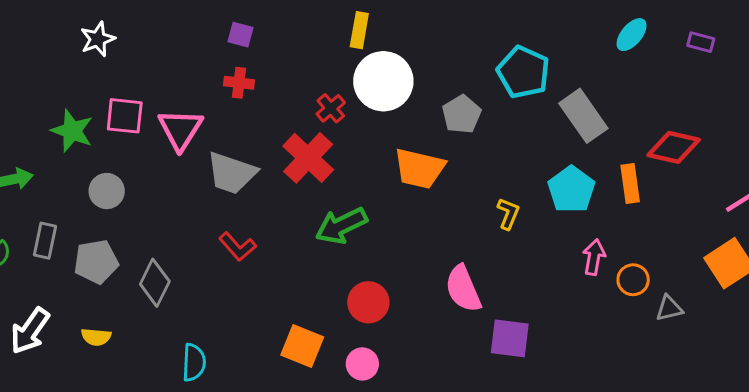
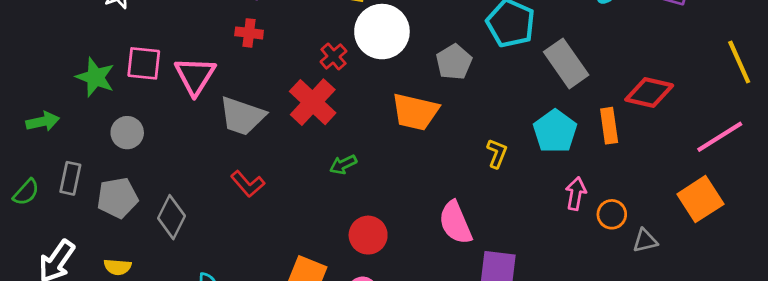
green arrow: (341, 226) -> (343, 164), size x0.6

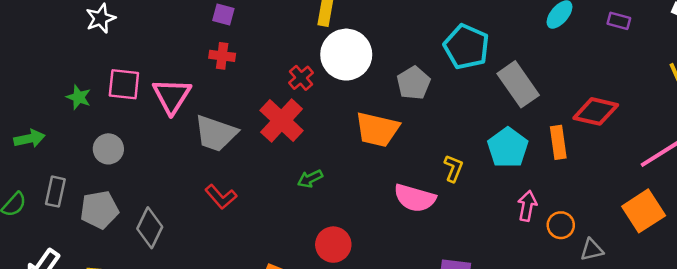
green star: (95, 77) -> (79, 97), size x0.7
pink semicircle: (455, 223) -> (415, 198), moved, turned -51

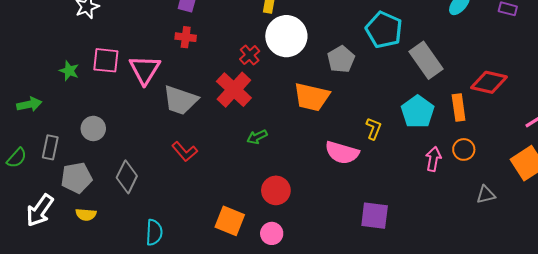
gray circle: (108, 149) -> (93, 128), moved
gray pentagon: (99, 210) -> (76, 178), moved
orange circle: (561, 225) -> (464, 149), moved

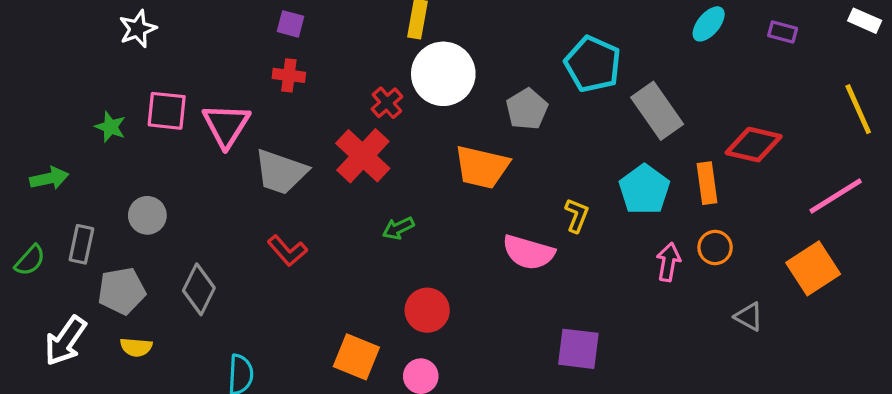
gray triangle: (486, 195) -> (749, 317), turned 42

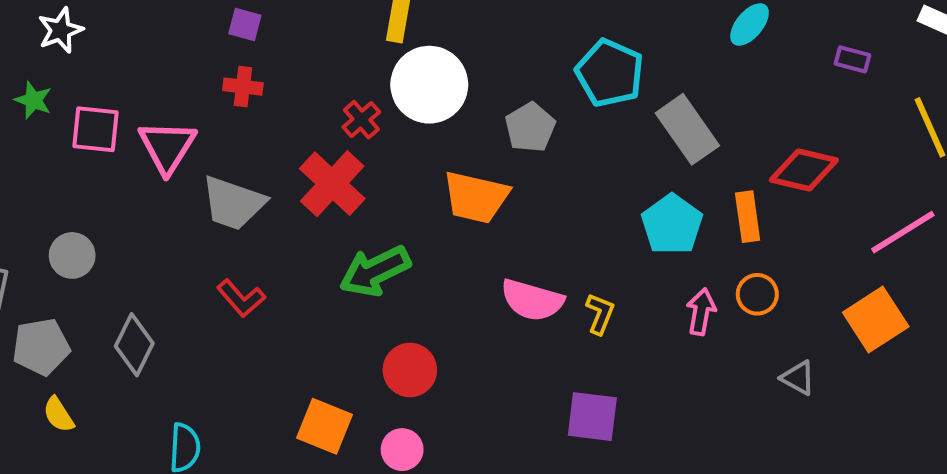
purple rectangle: (783, 32) -> (852, 59), moved
green star: (110, 127) -> (33, 100), moved
yellow L-shape: (577, 215) -> (600, 314), moved
green arrow: (398, 228) -> (375, 271), size x1.8
yellow semicircle: (136, 347) -> (59, 415), turned 52

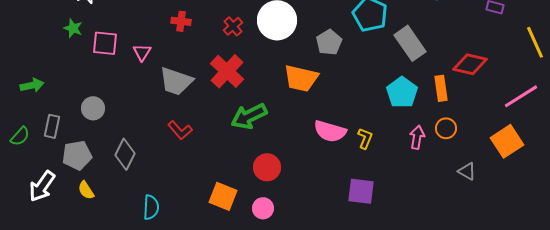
red cross: (361, 120) -> (233, 26), moved
pink triangle: (167, 147) -> (142, 52), size x0.6

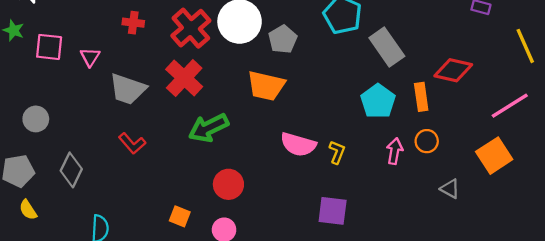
red cross: (233, 26) -> (191, 28), size x1.8
gray pentagon: (329, 42) -> (283, 39), moved
orange square: (223, 196) -> (180, 216), size x0.7

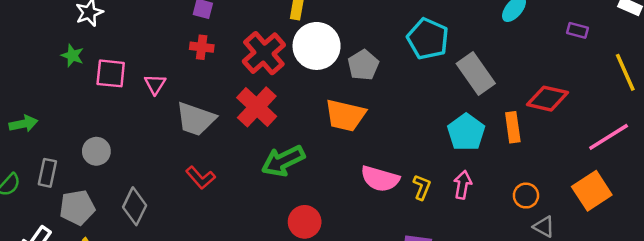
orange circle: (427, 141) -> (526, 196), moved
pink arrow: (395, 151) -> (463, 185), moved

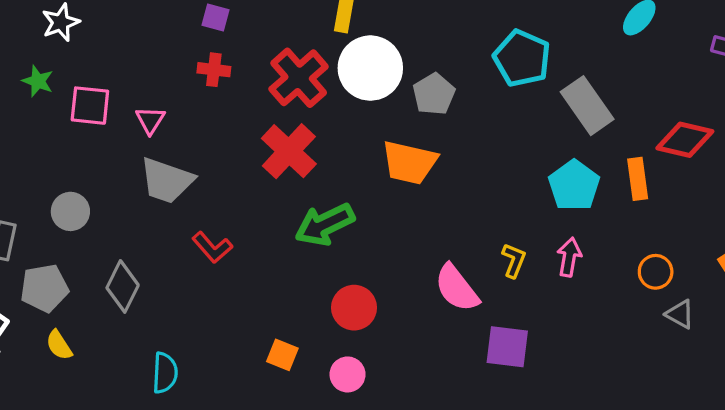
gray trapezoid: (196, 119) -> (167, 181), moved
pink semicircle: (380, 179) -> (457, 288), moved, turned 36

